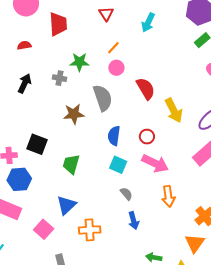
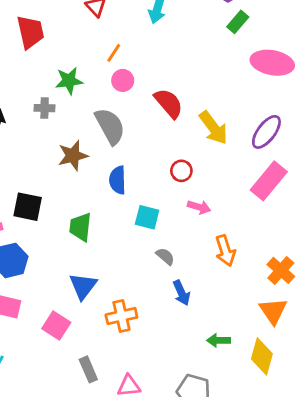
blue semicircle: (114, 136) -> (118, 180), moved
pink arrow: (155, 163) -> (199, 207), size x0.6

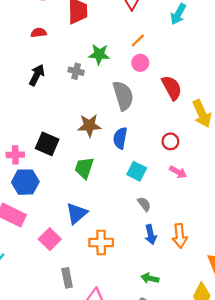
brown star: (73, 156) -> (89, 126), moved
orange arrow: (225, 251) -> (180, 236), moved
green arrow: (218, 340) -> (150, 278), moved

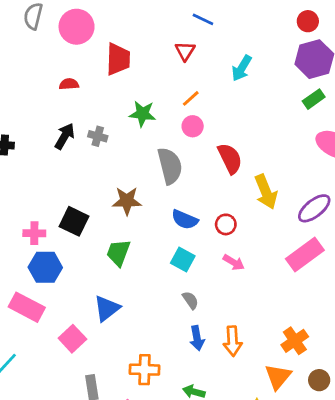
gray cross: (76, 71) -> (98, 136), moved
blue semicircle: (120, 138) -> (185, 220), moved, turned -80
orange cross: (101, 242) -> (144, 370), moved

